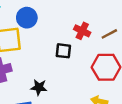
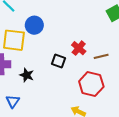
black star: (39, 87) -> (27, 75), moved

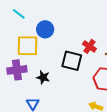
black square: (59, 61) -> (72, 61), size x1.5

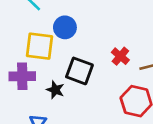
black square: (72, 61) -> (79, 71), moved

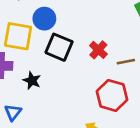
black square: (79, 71) -> (59, 47), moved

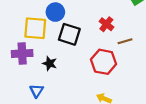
red cross: (98, 50) -> (106, 24), moved
red hexagon: (112, 95) -> (104, 62), moved

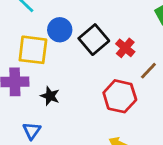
black square: (69, 34) -> (94, 40), moved, turned 30
brown line: (125, 41) -> (148, 71), turned -32

